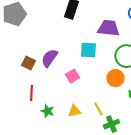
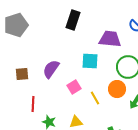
brown square: (28, 63) -> (22, 74), moved, turned -32
yellow line: (98, 109) -> (95, 98), moved

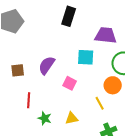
pink square: (74, 87) -> (70, 83), turned -32
yellow line: (95, 98) -> (100, 103), moved

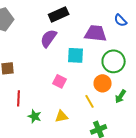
black rectangle: (69, 16) -> (59, 14), turned 48
purple semicircle: (47, 65) -> (49, 38), moved

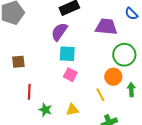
cyan square: (76, 55) -> (67, 54), moved
green arrow: (121, 96) -> (131, 90), turned 144

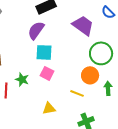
purple trapezoid: (106, 27) -> (83, 25), turned 30
yellow line: (100, 95) -> (77, 93), turned -40
green star: (45, 110) -> (22, 79), moved

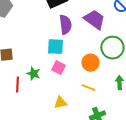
purple semicircle: (36, 30) -> (65, 25), moved, turned 138
orange circle: (90, 75) -> (90, 63), moved

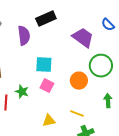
purple semicircle: (65, 25) -> (24, 36), moved
yellow line: (88, 88) -> (77, 114), moved

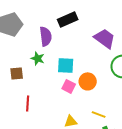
orange circle: (79, 81) -> (88, 81), moved
green star: (22, 92) -> (38, 58), moved

